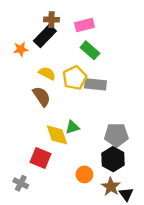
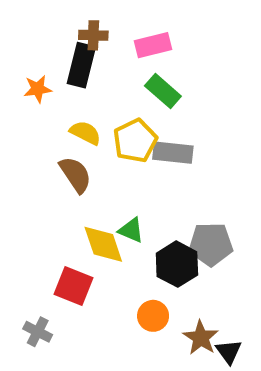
black rectangle: (45, 36) -> (81, 65), turned -30
green triangle: (72, 127) -> (131, 230), turned 40
black hexagon: (113, 159) -> (177, 264), moved

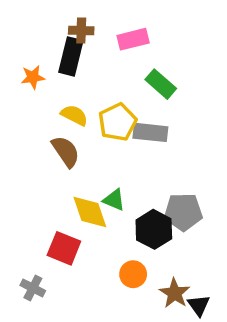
green rectangle: (163, 91) -> (161, 84), moved

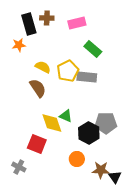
black rectangle: (71, 56) -> (29, 24), moved, turned -30
brown star: (175, 293) -> (101, 170), turned -30

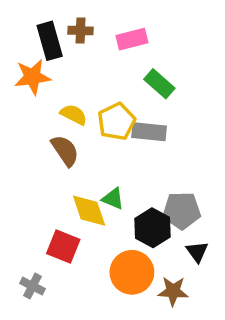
orange star: (19, 45) -> (32, 77), size x1.5
orange circle: (77, 159) -> (132, 272), size x1.6
black triangle: (115, 177) -> (197, 252), moved

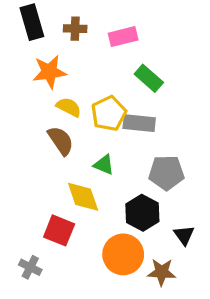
black rectangle: (50, 41) -> (32, 22), moved
orange star: (32, 77) -> (49, 72), moved
green triangle: (113, 199) -> (104, 165), moved
gray pentagon: (182, 211) -> (166, 173), moved

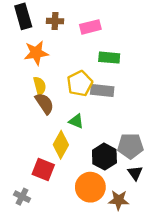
green rectangle: (149, 78) -> (109, 58), turned -36
yellow semicircle: (69, 107) -> (40, 86), moved, turned 48
gray pentagon: (166, 173) -> (130, 146), moved
yellow diamond: (83, 197) -> (61, 145), turned 48

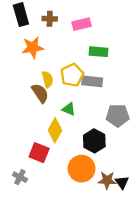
yellow semicircle: (40, 86) -> (48, 79), moved
gray pentagon: (130, 146) -> (118, 115), moved
black triangle: (135, 173) -> (122, 182), moved

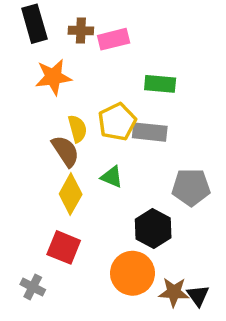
pink rectangle: (82, 24) -> (114, 39), moved
yellow diamond: (55, 130) -> (71, 194), moved

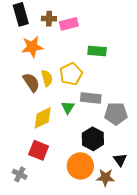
gray rectangle: (150, 132) -> (91, 98), moved
brown semicircle: (65, 151) -> (31, 82), moved
green triangle: (112, 177) -> (68, 107), turned 40
yellow diamond: (71, 194) -> (43, 118), turned 35
black triangle: (198, 296) -> (120, 160), moved

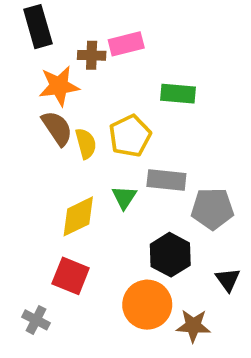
brown cross: (49, 19) -> (92, 55), moved
brown semicircle: (31, 82) -> (57, 128), moved
black triangle: (120, 160) -> (228, 280), moved

